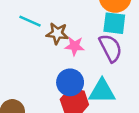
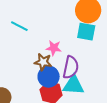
brown star: (57, 33) -> (43, 62), moved
purple semicircle: (111, 48) -> (71, 67), moved, turned 35

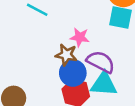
purple semicircle: (71, 67) -> (101, 62), turned -75

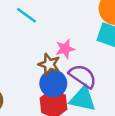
pink star: (80, 37) -> (65, 49), turned -30

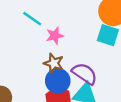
pink star: (65, 49) -> (55, 36), moved

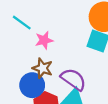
blue circle: (58, 81) -> (32, 85), moved

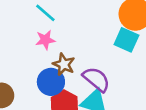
pink star: (44, 40) -> (45, 40), moved

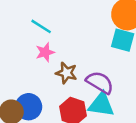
blue circle: (51, 82) -> (29, 107), moved

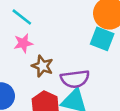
purple semicircle: (100, 82) -> (75, 79), turned 136

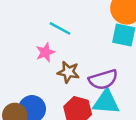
cyan line: (22, 17) -> (60, 28), moved

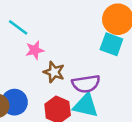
cyan line: (60, 28) -> (18, 27), moved

